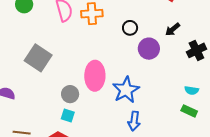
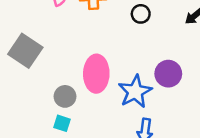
purple circle: (149, 49) -> (168, 74), moved

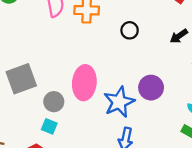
gray square: (25, 51) -> (21, 79), moved, turned 32

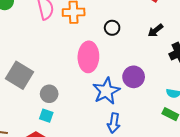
gray square: (21, 79) -> (20, 75), turned -36
pink ellipse: (84, 83) -> (88, 57), moved

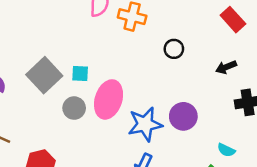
pink ellipse: (88, 57) -> (109, 99), moved
cyan square: (46, 116) -> (80, 73), moved, turned -32

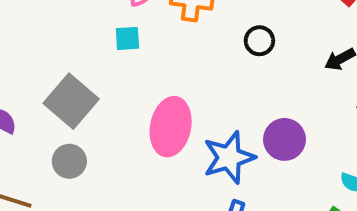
cyan square: (80, 73) -> (127, 38), moved
gray circle: (74, 108) -> (69, 161), moved

